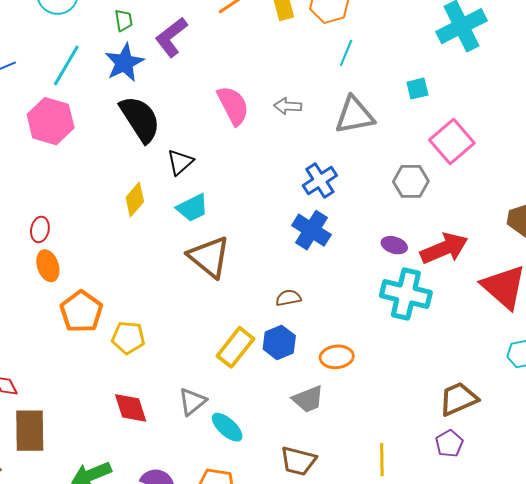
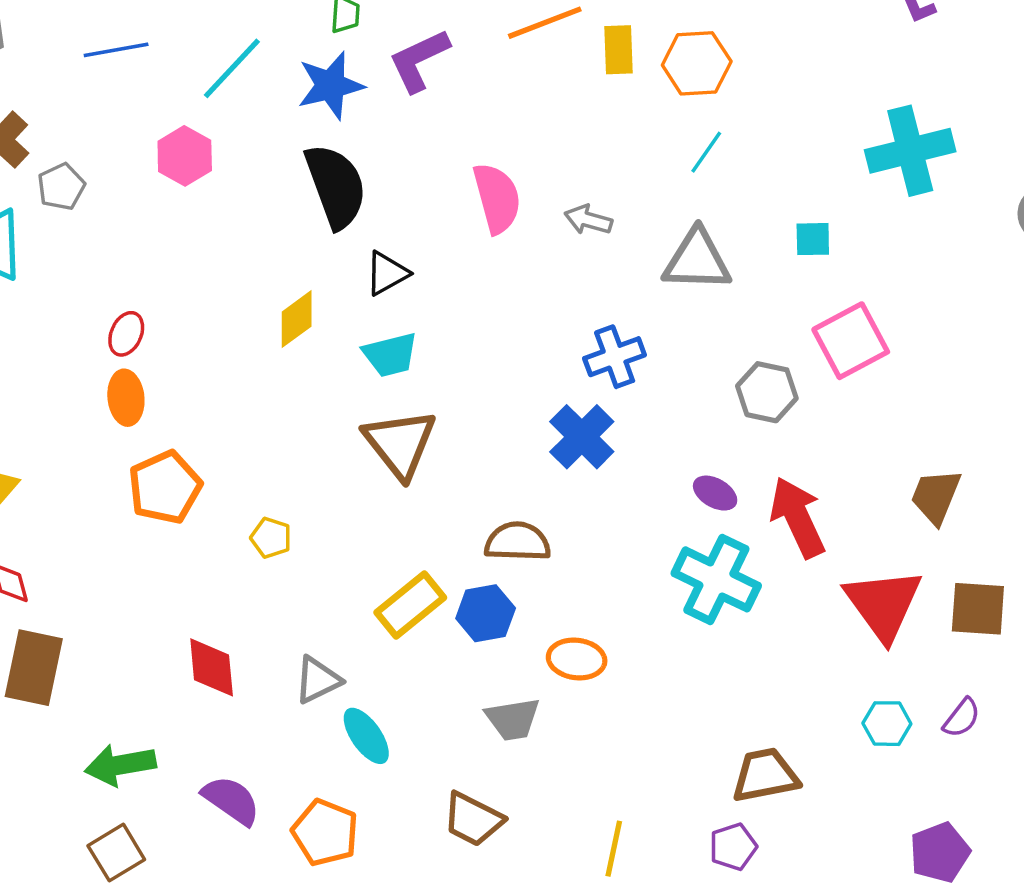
pink hexagon: (51, 121) -> (185, 156), size x0.7
red arrow: (444, 248) -> (798, 517), turned -105
brown semicircle: (288, 298) -> (518, 542), size x1.5
yellow pentagon: (128, 338) -> (271, 538), moved, size x0.7

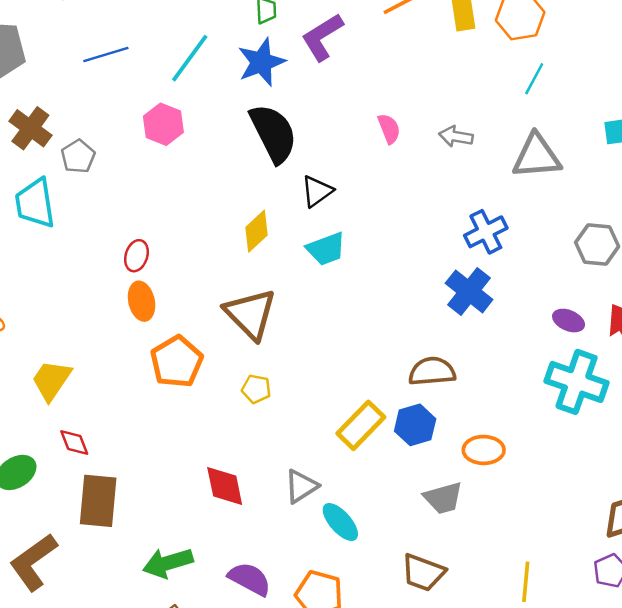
pink semicircle: (497, 198) -> (389, 129), size x0.6
brown triangle: (400, 444) -> (250, 314), moved

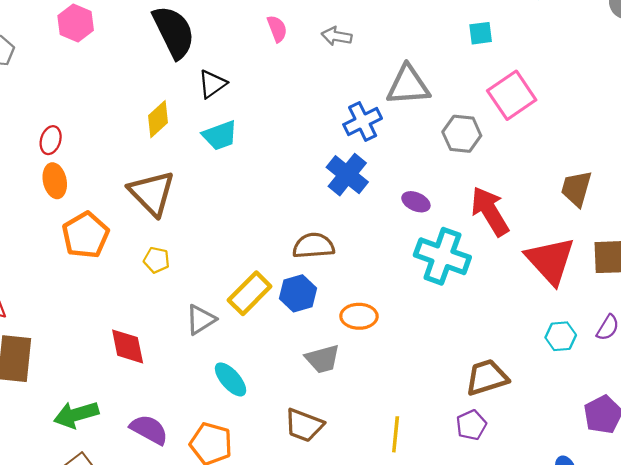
gray triangle: (537, 156) -> (408, 85), moved
purple ellipse: (569, 321) -> (416, 202), moved
gray triangle: (301, 486) -> (201, 320), moved

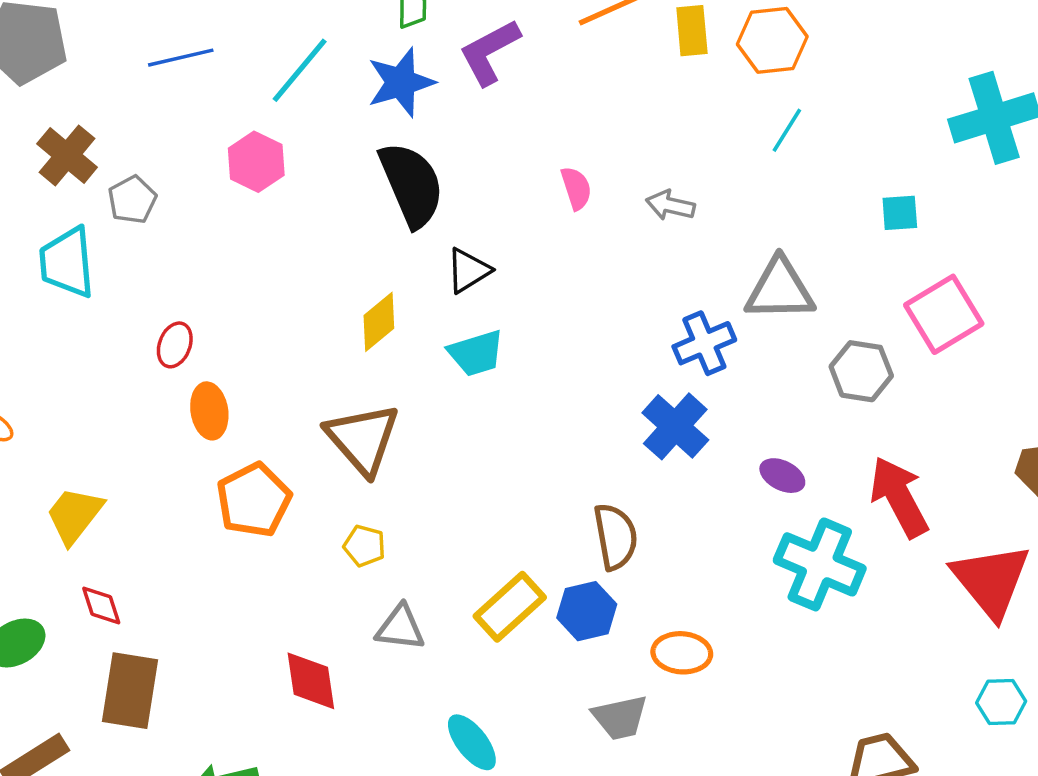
red ellipse: (51, 140) -> (175, 345), moved
brown semicircle: (314, 246) -> (616, 537), turned 81
gray triangle: (201, 320) -> (400, 628), moved, turned 36

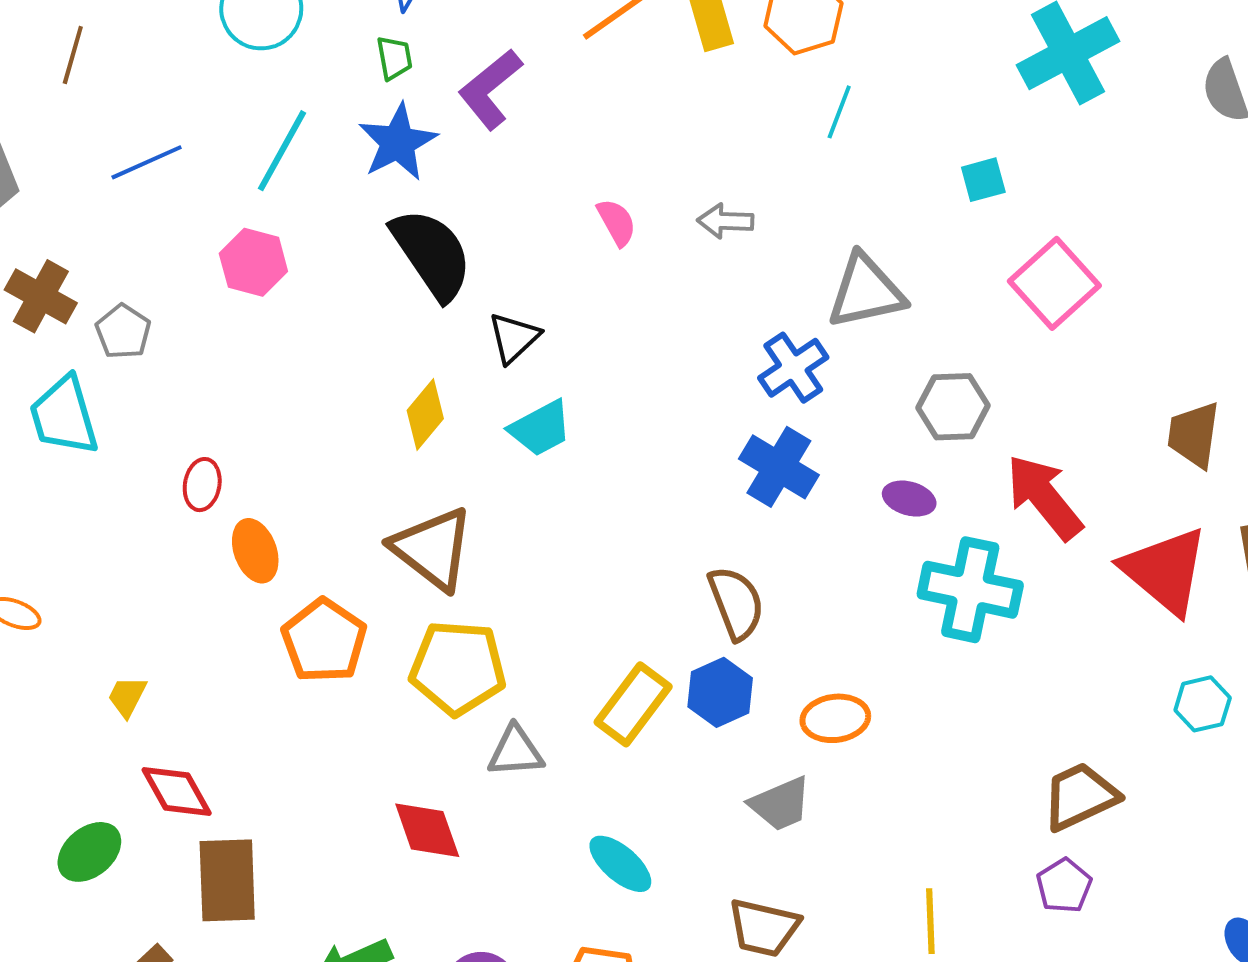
gray hexagon: (861, 371) -> (953, 407), moved
yellow trapezoid: (74, 515) -> (127, 696), size x0.6
yellow pentagon: (364, 546) -> (458, 668), size x2.0
red diamond: (101, 605) -> (177, 792), size x1.4

